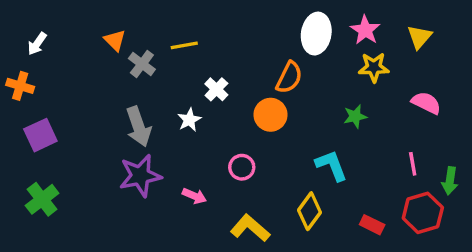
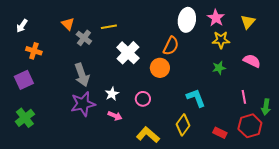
orange cross: (20, 86) -> (34, 51), moved
white cross: (216, 89) -> (128, 53), size x1.6
green star: (355, 116) -> (219, 68), moved
white star: (189, 120) -> (112, 94), moved

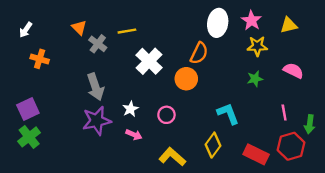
yellow triangle: (248, 22) -> (289, 25), turned 35
purple square: (24, 80) -> (28, 109), moved
red rectangle: (220, 133) -> (256, 154), size x1.5

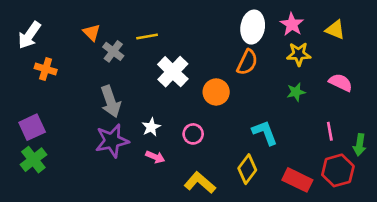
yellow triangle: (289, 25) -> (335, 30), turned 36
white arrow: (26, 30) -> (29, 35), size x1.5
orange semicircle: (199, 53) -> (247, 62), moved

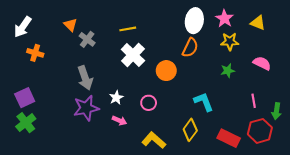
yellow line: (147, 37) -> (128, 29), moved

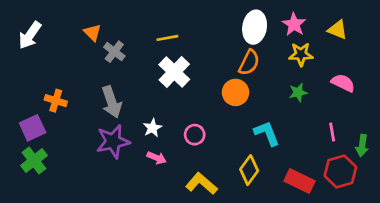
orange cross: (35, 53) -> (56, 101), moved
orange circle: (166, 71) -> (235, 92), moved

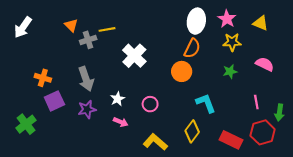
yellow line: (167, 38) -> (107, 29), moved
gray cross: (114, 52) -> (88, 40), turned 35
purple square: (33, 128) -> (54, 101), moved
purple star: (113, 141) -> (87, 109), size x0.7

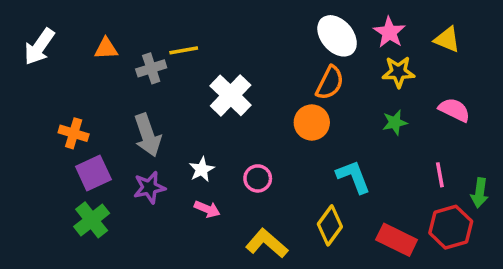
white ellipse: (196, 21) -> (337, 36), turned -50
orange triangle: (71, 25) -> (106, 48), moved, turned -48
green cross: (26, 124) -> (92, 220), moved

